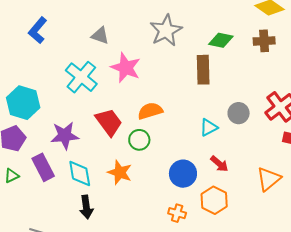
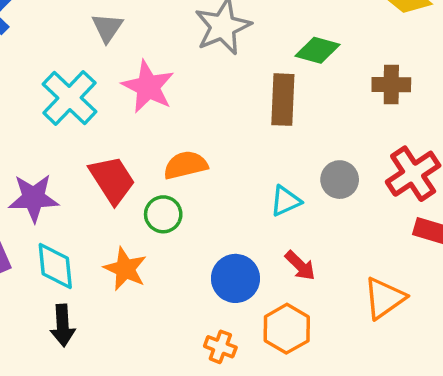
gray triangle: (100, 36) -> (107, 28), turned 42
brown cross: (264, 41) -> (391, 85), moved

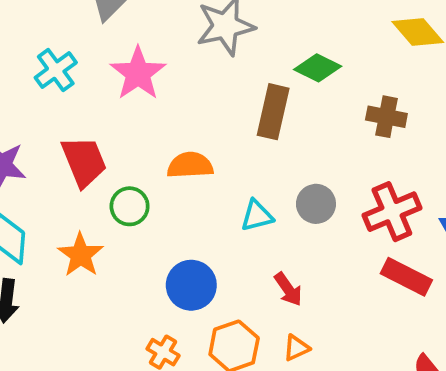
cyan cross: (69, 98) -> (56, 70), size x0.7
orange semicircle: (186, 165) -> (190, 165), moved
red arrow: (300, 266) -> (288, 289), moved
orange triangle: (384, 298) -> (296, 348), moved, size x0.6

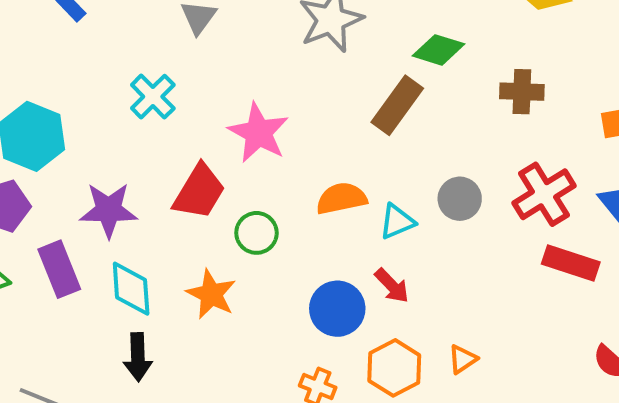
pink star: (138, 73) -> (258, 133), moved
brown rectangle: (273, 112) -> (397, 105), turned 32
red trapezoid: (84, 162) -> (199, 192), turned 62
orange semicircle: (190, 165) -> (341, 198), moved
red arrow: (288, 289) -> (392, 286), moved

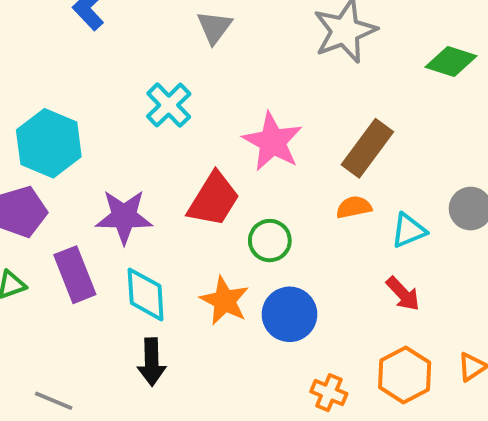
brown rectangle: (397, 105) -> (367, 148), moved
orange semicircle: (341, 198) -> (354, 207), size x0.7
blue circle: (337, 309) -> (290, 314), moved

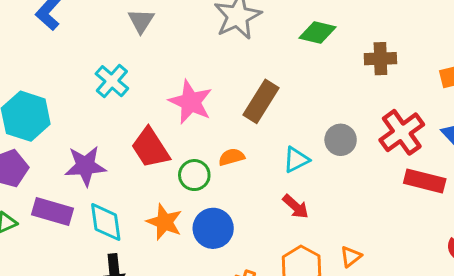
red trapezoid: (214, 199) -> (150, 148), turned 120
orange semicircle: (354, 207) -> (232, 157), moved
purple rectangle: (75, 275) -> (53, 212), turned -48

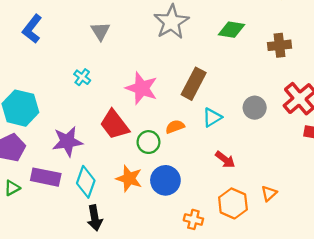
cyan cross: (112, 81) -> (82, 77), size x0.7
cyan triangle: (296, 160) -> (212, 117), moved
cyan diamond: (106, 222) -> (86, 182), turned 32

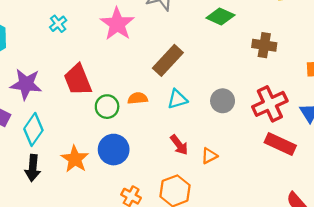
pink star: (142, 88) -> (117, 24), moved
orange star: (129, 178) -> (75, 159), moved
orange triangle: (269, 193) -> (209, 156), moved

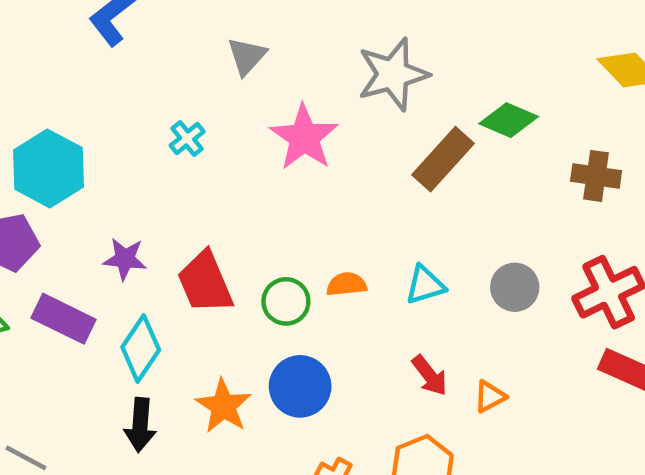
brown rectangle: (168, 60) -> (443, 159), moved
red trapezoid: (78, 80) -> (205, 282), moved
purple star: (26, 84) -> (125, 259), size x0.7

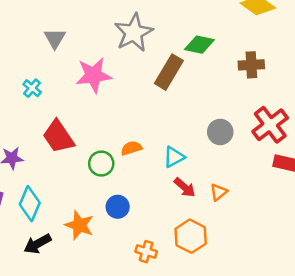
pink star: (304, 137) -> (94, 75), turned -30
red trapezoid: (205, 282) -> (58, 137), moved
cyan triangle: (425, 285) -> (174, 157), moved
blue circle: (300, 386) -> (118, 207), size x0.7
black arrow: (140, 425) -> (37, 244), turned 68

